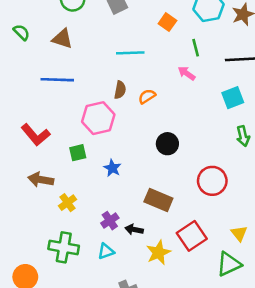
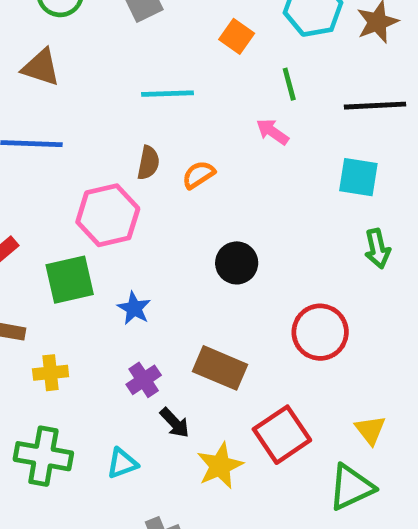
cyan square: (233, 98) -> (358, 177), turned 30
green square: (78, 153) -> (70, 280), size x1.5
yellow cross: (68, 203) -> (51, 373), turned 30
purple cross: (110, 221) -> (144, 380), moved
black arrow: (134, 230) -> (175, 423), turned -144

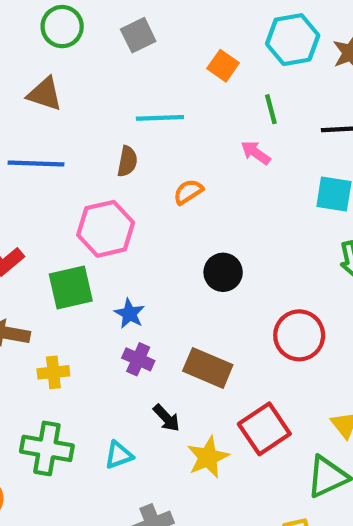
brown semicircle: (148, 163) -> (127, 161), moved
purple cross: (144, 380) -> (138, 359), moved, turned -32

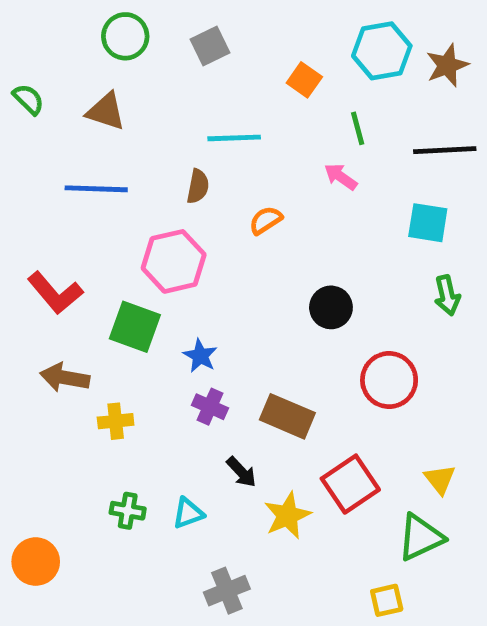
black circle: (223, 272) -> (331, 307), moved
green square: (71, 288) -> (135, 327), turned 33
green cross: (47, 448) -> (128, 511), moved, size x0.6

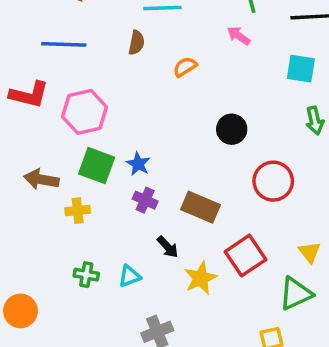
pink hexagon: (174, 261) -> (85, 112), moved
red L-shape: (55, 293) -> (29, 95), moved, turned -36
green square: (135, 327) -> (97, 166), moved

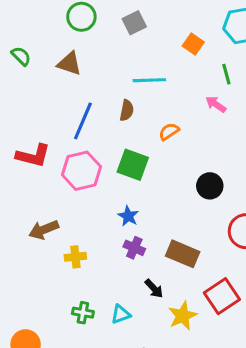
blue line: (64, 44) -> (83, 121), moved, turned -69
green square: (97, 166) -> (133, 165), moved
brown arrow: (41, 179) -> (44, 230), turned -32

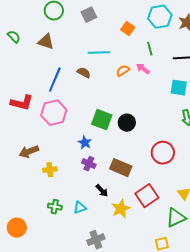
brown semicircle: (127, 110) -> (84, 73), turned -72
orange semicircle: (169, 132) -> (123, 71), moved
green square: (133, 165) -> (102, 120), moved
black circle: (210, 186) -> (127, 123), moved

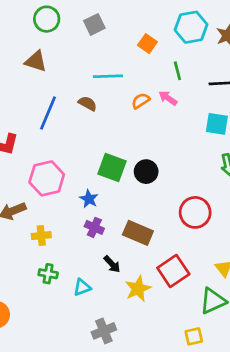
pink hexagon: (54, 113) -> (47, 178), moved
green cross: (55, 207) -> (48, 274), moved

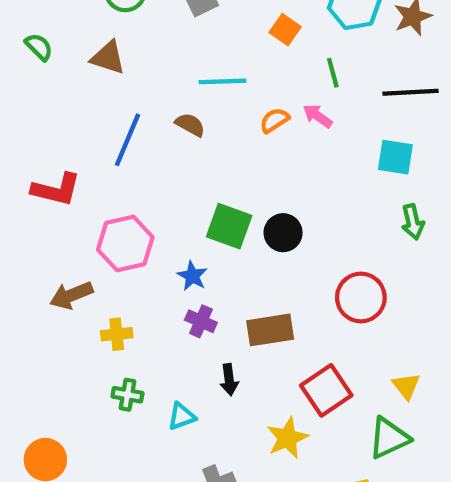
brown rectangle: (138, 233) -> (270, 330), turned -32
black arrow: (112, 264) -> (229, 380), turned 36
yellow star: (138, 289) -> (287, 438), moved

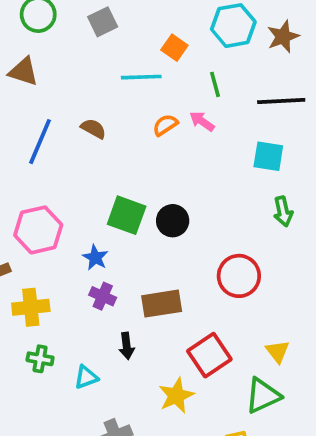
cyan line: (223, 81) -> (141, 77), moved
yellow cross: (117, 334) -> (31, 307), size x1.4

